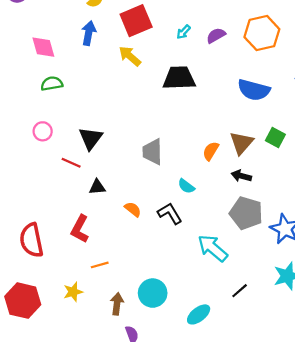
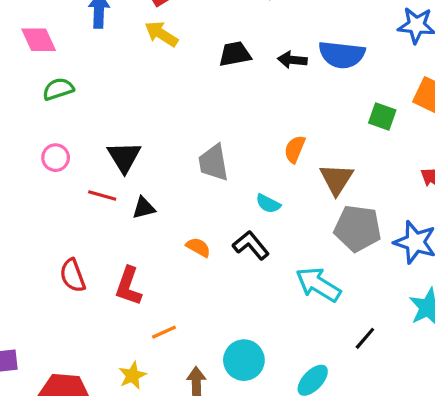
black trapezoid: (179, 78) -> (235, 54), size x0.7
brown triangle: (242, 143) -> (336, 179), moved
black arrow: (241, 176) -> (292, 60), moved
black triangle: (97, 187) -> (144, 208), moved
red semicircle: (31, 240) -> (73, 275), moved, size x0.7

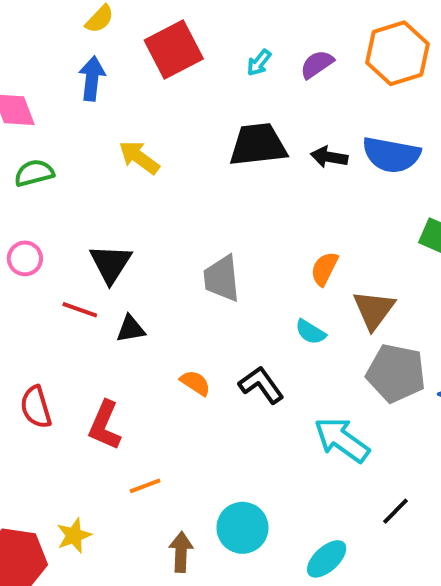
yellow arrow: (161, 34) -> (139, 157), moved
black trapezoid: (235, 54) -> (258, 145), size x1.4
cyan semicircle: (268, 204) -> (310, 332), moved
yellow star: (132, 375) -> (74, 535), moved

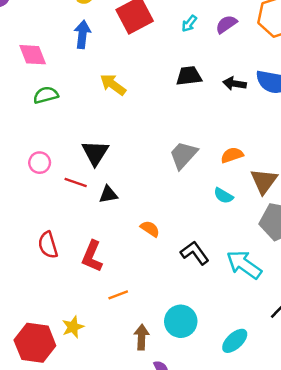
black trapezoid: (258, 145) -> (189, 76), size x0.7
pink circle: (25, 258) -> (40, 163), moved
orange semicircle: (324, 269) -> (232, 155), turned 45
gray trapezoid: (222, 278) -> (183, 155), moved, turned 48
black L-shape: (261, 385) -> (195, 253), moved

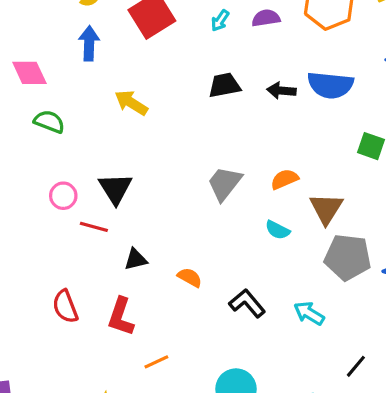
purple semicircle: (226, 24) -> (266, 18), turned 30
green semicircle: (46, 95) -> (49, 122), turned 40
pink circle: (40, 163) -> (63, 196), moved
black triangle: (108, 194) -> (136, 259), moved
cyan arrow: (244, 265) -> (309, 313), size x0.7

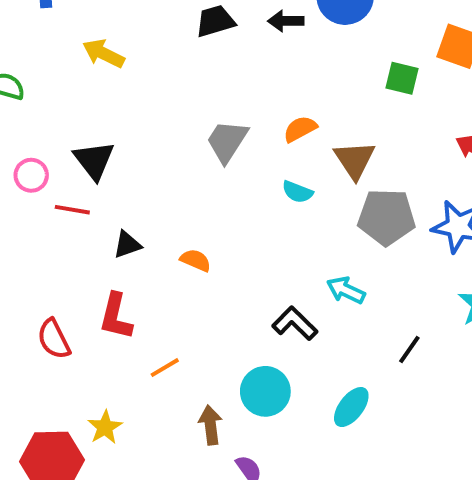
black L-shape: (247, 303) -> (295, 323), moved
red semicircle: (65, 306) -> (54, 339), moved

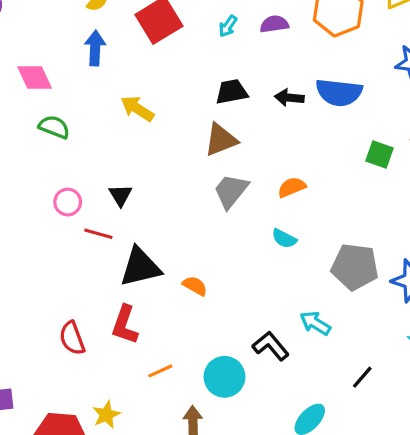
black triangle: (94, 160) -> (120, 195), size x0.7
brown triangle: (354, 160) -> (221, 140), moved, turned 36
black triangle: (127, 245) -> (140, 267), size x1.8
cyan circle: (265, 391) -> (225, 377), moved

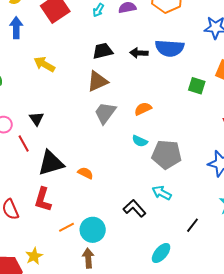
red line: (98, 234) -> (24, 143), turned 48
gray pentagon: (355, 267) -> (167, 155), moved
cyan circle: (225, 377) -> (93, 230), moved

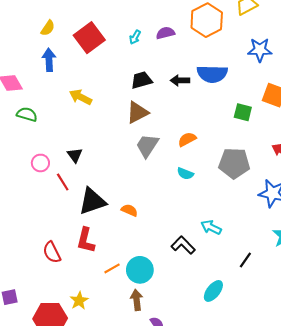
gray pentagon: (167, 155) -> (234, 163), moved

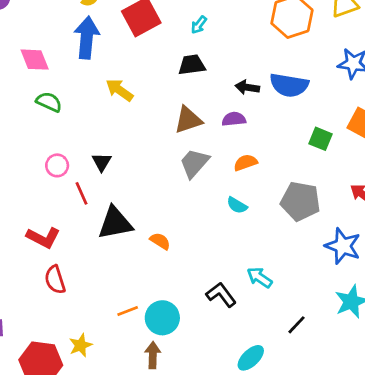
purple semicircle: (165, 33) -> (234, 119), moved
blue arrow: (49, 60) -> (87, 38), size x1.4
black trapezoid: (142, 80) -> (192, 65), moved
red L-shape: (86, 240) -> (43, 238), moved, turned -85

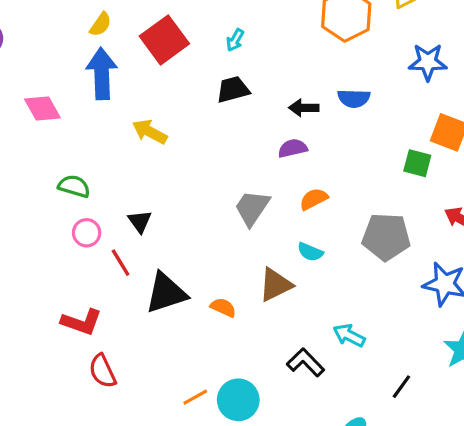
blue semicircle: (289, 85) -> (354, 98), size x0.7
green semicircle: (49, 102) -> (74, 186), moved
brown triangle: (188, 120) -> (275, 285), moved
green square: (320, 139) -> (417, 163), moved

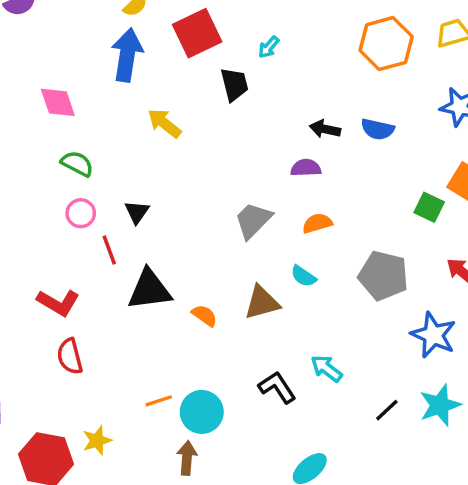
black trapezoid: (233, 90) -> (234, 84), moved, turned 80
pink diamond: (42, 109) -> (58, 102), moved
black line: (401, 387) -> (387, 410), moved

